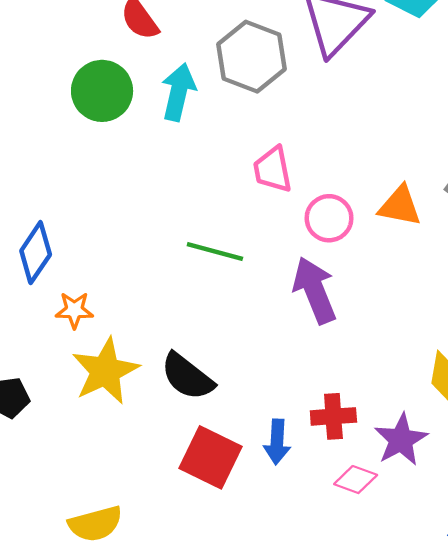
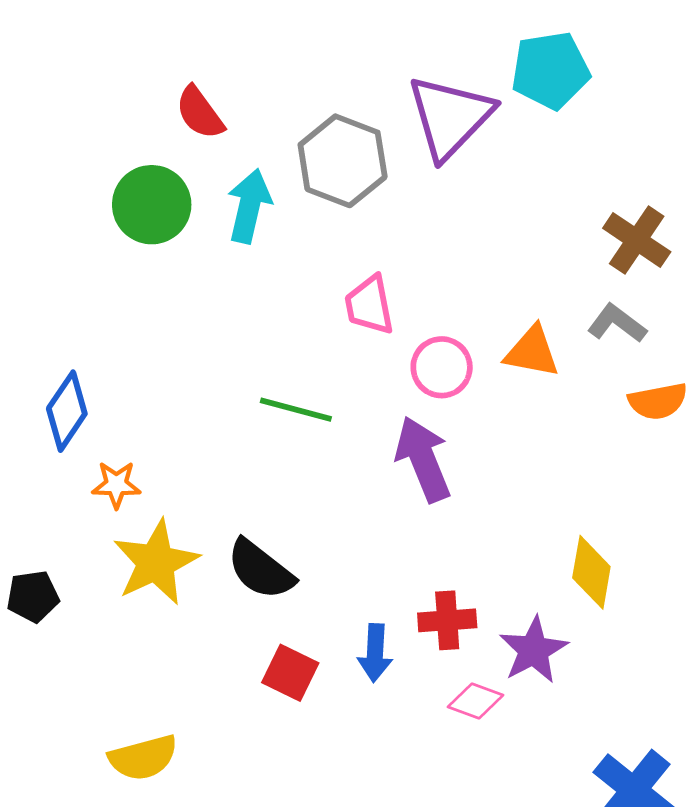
red square: (211, 457) -> (290, 673), size x0.7

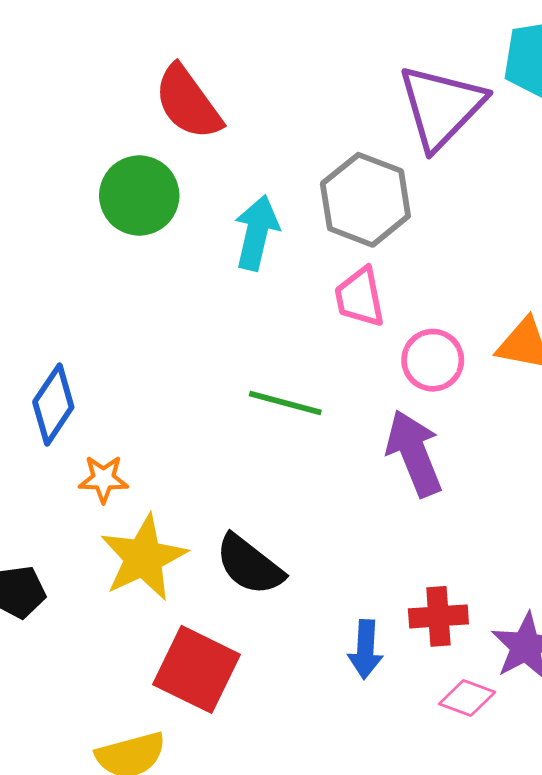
red semicircle: (200, 113) -> (188, 102), size x1.4
gray hexagon: (343, 161) -> (365, 200), moved
cyan arrow: (249, 206) -> (257, 233), moved
red square: (290, 673) -> (196, 669), moved, size x1.5

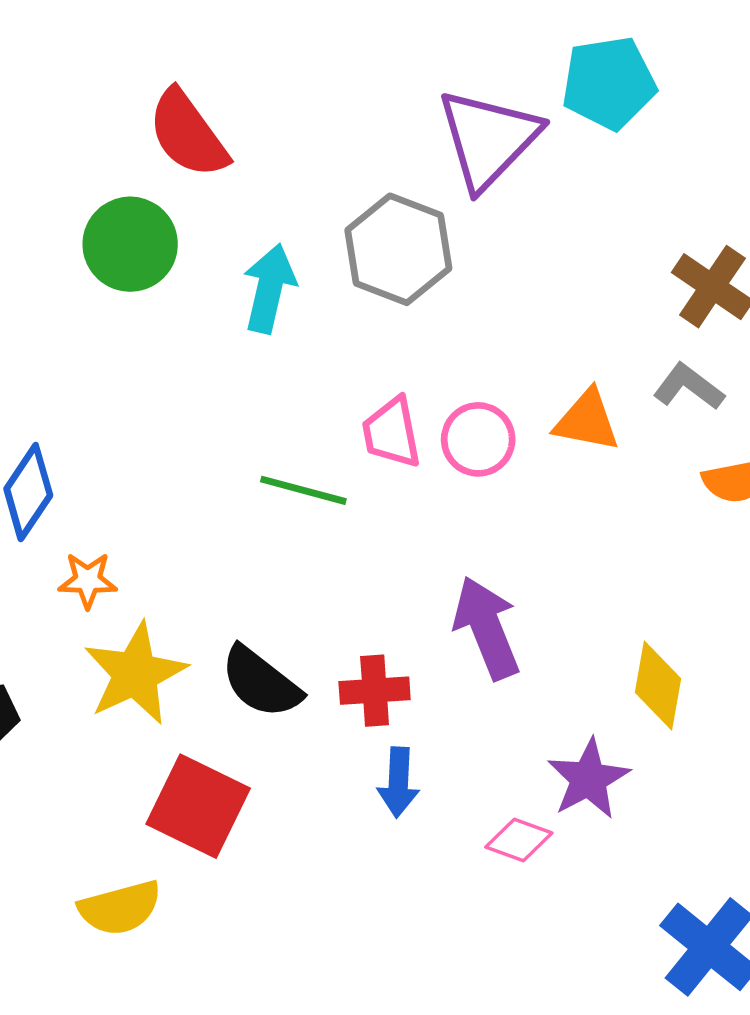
pink trapezoid: (360, 297) -> (392, 433), moved
purple arrow: (414, 453) -> (487, 628), moved
red cross: (438, 616) -> (375, 691), moved

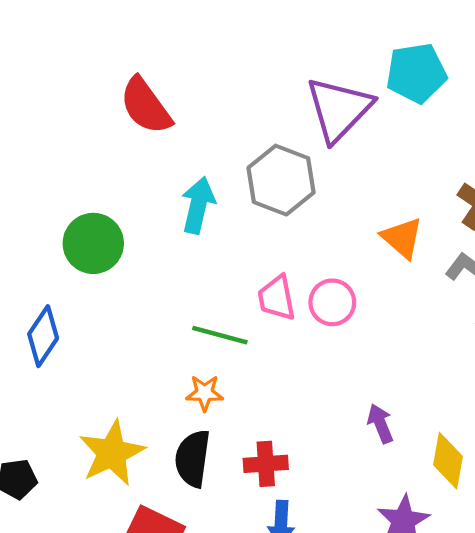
green circle: (130, 244) -> (93, 243), moved
orange triangle: (587, 421) -> (402, 238), moved, turned 30
orange star: (88, 580) -> (205, 393), moved
purple arrow: (487, 628) -> (380, 424), moved, size x0.6
black semicircle: (261, 682) -> (193, 458), turned 60

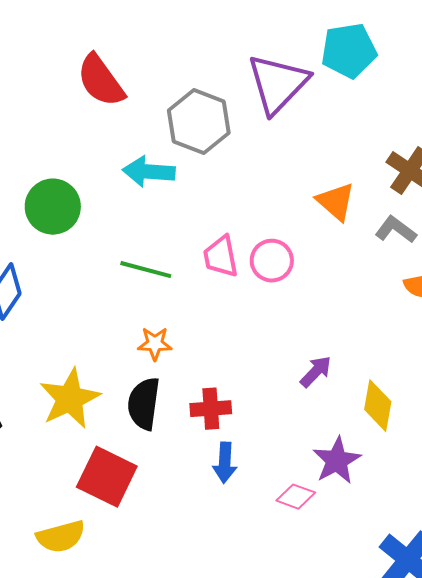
gray hexagon: (281, 180) -> (199, 122), moved
cyan arrow: (198, 205) -> (149, 172), turned -99
green line: (220, 335) -> (146, 270), moved
purple arrow: (380, 424) -> (316, 372), turned 66

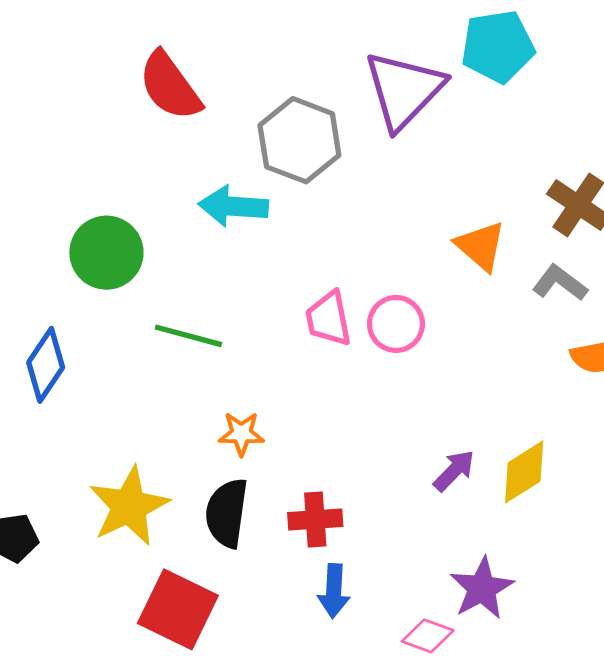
green line: (146, 270) -> (188, 336), moved
yellow diamond: (378, 406) -> (524, 472), moved, turned 48

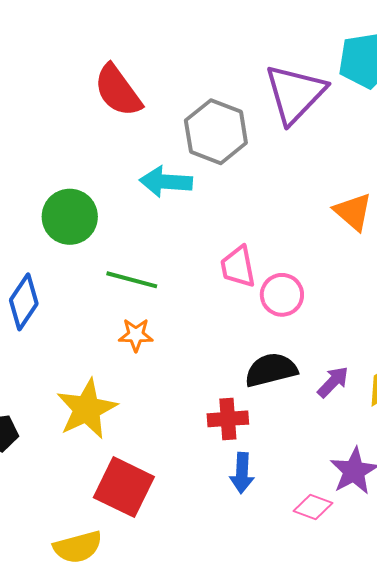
pink circle: (396, 324) -> (282, 295), moved
orange star: (241, 434) -> (136, 335), moved
black semicircle: (227, 513) -> (271, 370), moved, turned 68

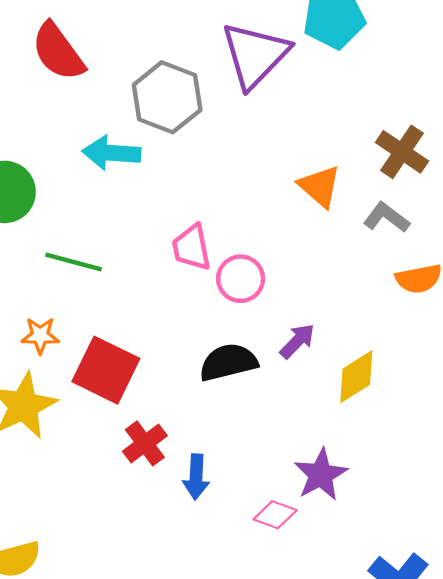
orange star: (136, 335) -> (40, 336), moved
purple arrow: (333, 382) -> (297, 341), moved
red cross: (228, 419) -> (145, 443), moved, turned -33
red square: (124, 487) -> (106, 370), moved

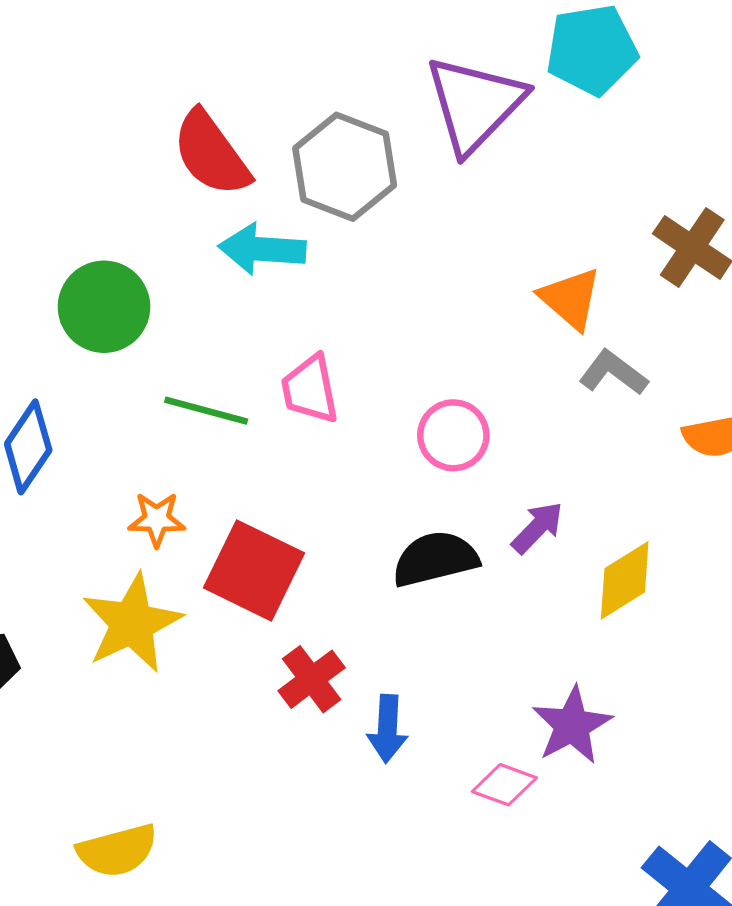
red semicircle: (58, 52) -> (211, 154), moved
gray L-shape: (386, 218) -> (613, 373), moved
pink trapezoid: (192, 248) -> (310, 389), moved

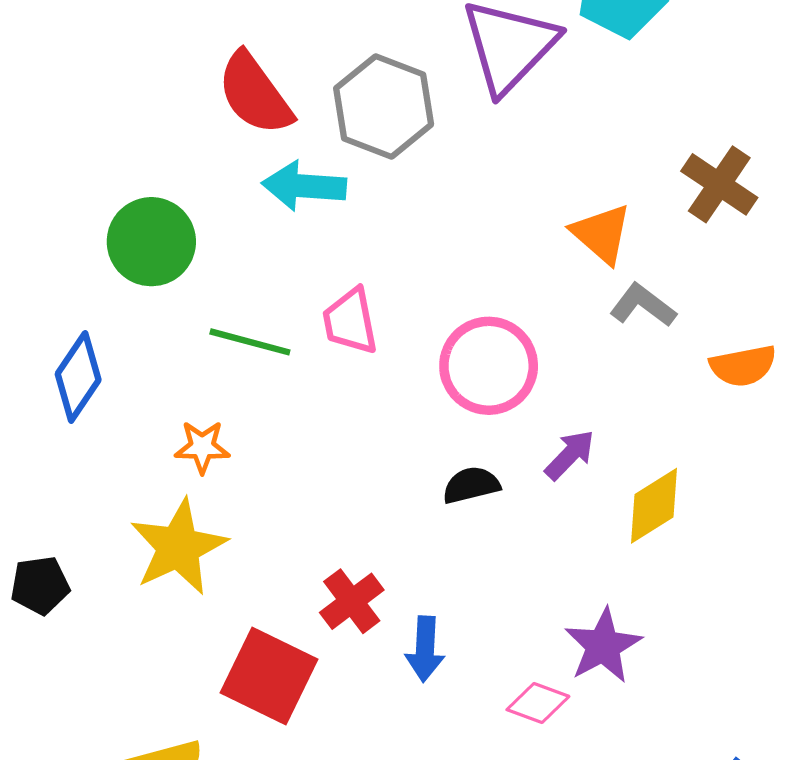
pink circle: (453, 435) -> (489, 366), size x1.4
black semicircle: (435, 559) -> (471, 485), size x0.7
red square: (254, 570) -> (269, 676), moved

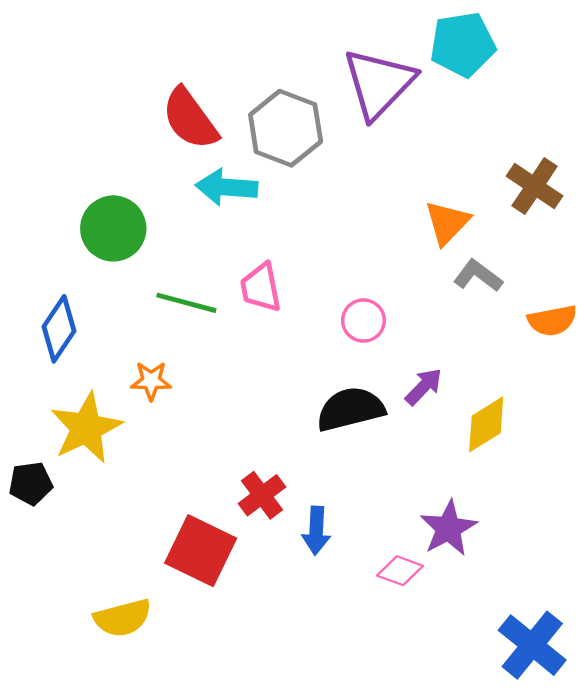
orange triangle: (602, 234) -> (447, 223), turned 33
pink circle: (489, 366) -> (363, 321), size x0.6
black semicircle: (471, 485) -> (350, 409), size x1.6
yellow star: (178, 547) -> (86, 428), moved

